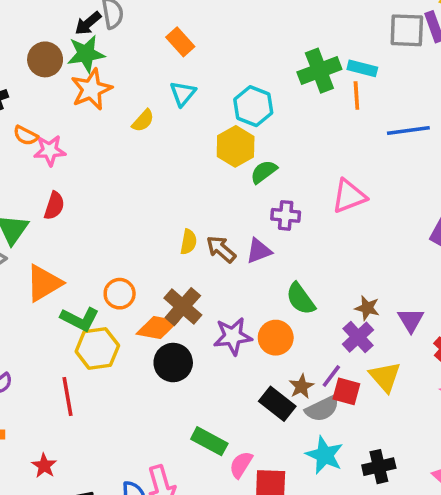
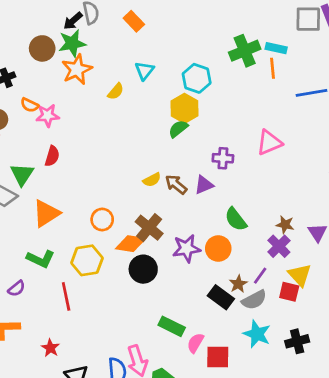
orange rectangle: (180, 42) -> (134, 21), moved
green semicircle: (264, 172) -> (178, 129), moved
yellow semicircle: (189, 242) -> (152, 180), turned 54
green L-shape: (80, 319) -> (41, 259), moved
red square: (346, 391) -> (289, 292), moved

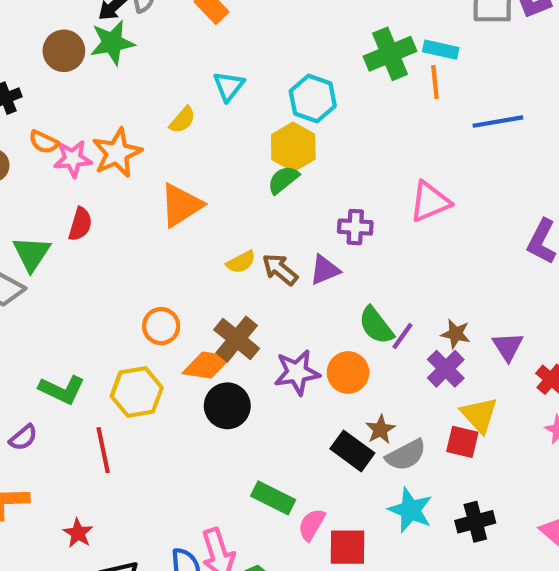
orange star: (77, 69) -> (117, 153), moved
orange triangle: (46, 213) -> (181, 205), moved
purple line: (260, 276) -> (403, 336), moved

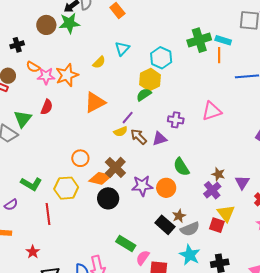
purple line: (403, 336) -> (128, 118), moved

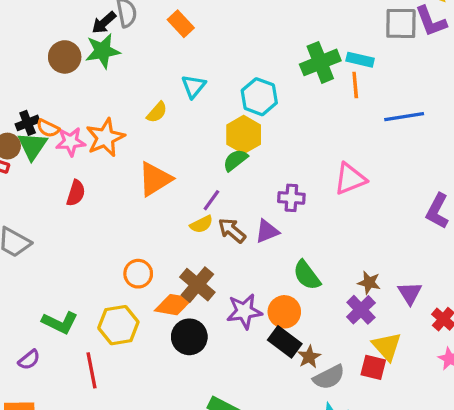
black cross: (17, 45) -> (28, 123), moved
green triangle: (23, 119) -> (33, 146), moved
black rectangle: (165, 225) -> (285, 342), moved

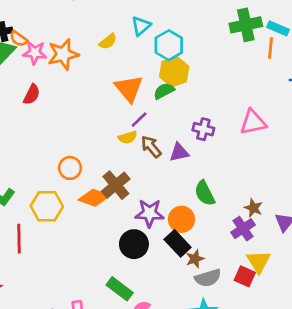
cyan hexagon: (259, 97) -> (169, 45), moved
orange triangle: (155, 179) -> (129, 89), moved, turned -48
black circle: (189, 337) -> (134, 244), moved

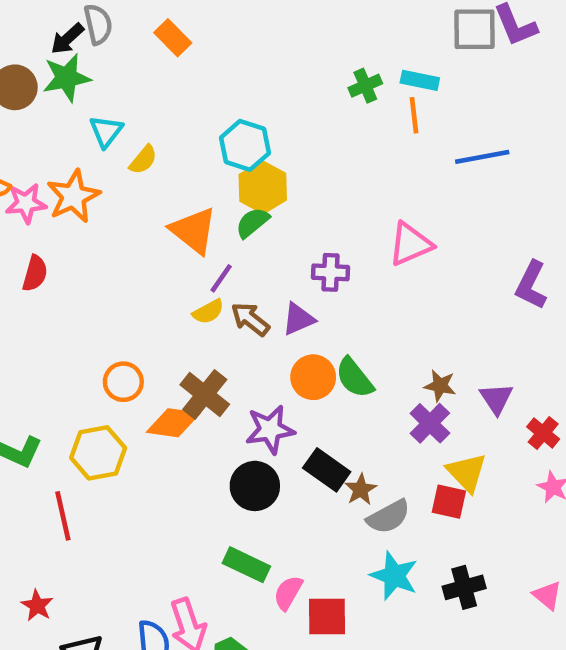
green cross: (246, 25) -> (365, 86), size x0.6
cyan triangle: (141, 26) -> (106, 131), moved
orange circle: (181, 219) -> (313, 377), moved

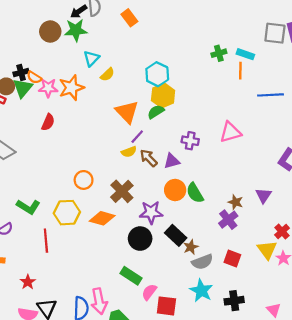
purple triangle: (496, 399) -> (263, 195), moved
orange diamond: (173, 423) -> (102, 218), moved
yellow triangle: (467, 472) -> (267, 250), moved

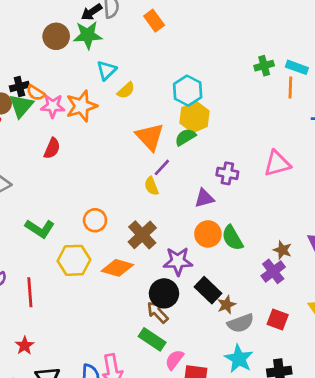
yellow semicircle: (129, 152) -> (151, 186), turned 88
brown arrow: (149, 158) -> (158, 312), moved
green L-shape: (28, 207) -> (40, 229), moved
red line: (46, 241) -> (30, 292), moved

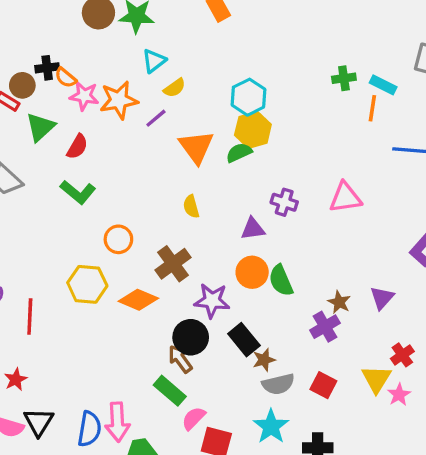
green triangle: (21, 106) -> (40, 127), moved
purple line: (162, 167) -> (156, 118), moved
green L-shape: (40, 229) -> (78, 192), moved

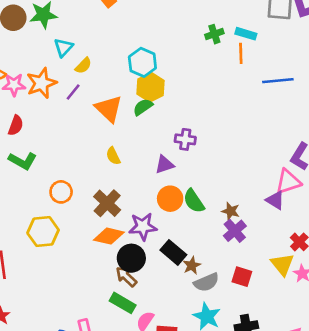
pink triangle: (345, 198) -> (288, 182), moved
purple triangle: (382, 298) -> (275, 200), turned -30
orange diamond: (138, 300) -> (109, 236), moved
brown star: (339, 302) -> (231, 211), moved

